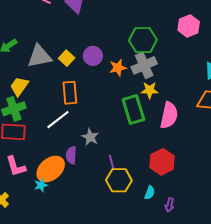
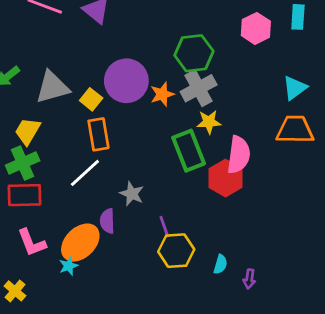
purple circle: (93, 56) -> (126, 81), size x1.6
yellow square: (67, 58) -> (91, 99), moved
red hexagon: (162, 162) -> (225, 178), moved

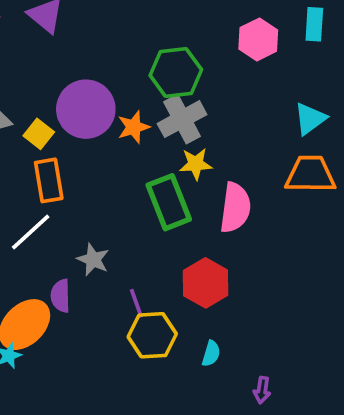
red hexagon: (225, 178) -> (206, 283), moved
purple arrow: (249, 279) -> (262, 390), moved

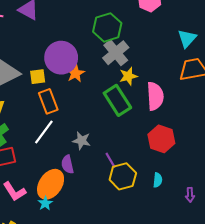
orange star: (134, 127) -> (76, 73), moved
yellow square: (39, 134) -> (38, 77), turned -35
red hexagon: (206, 283) -> (161, 139), moved

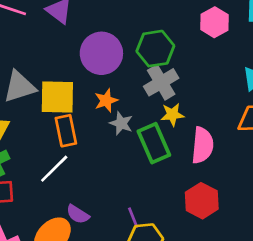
purple circle: (61, 58) -> (101, 53), moved
yellow square: (38, 77) -> (57, 97), size x1.8
gray star: (82, 141) -> (121, 123), moved
purple semicircle: (67, 164) -> (78, 214), turned -54

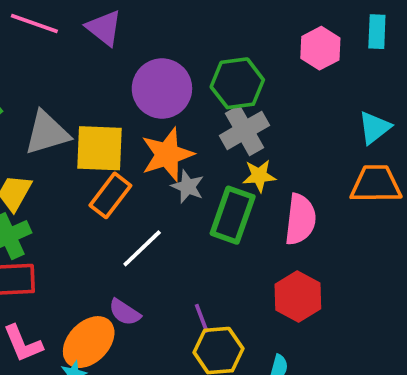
orange star: (106, 101) -> (167, 154), size x1.6
orange rectangle: (66, 131) -> (110, 195), turned 48
green rectangle: (154, 143) -> (233, 215), turned 42
white line: (54, 169) -> (142, 248), moved

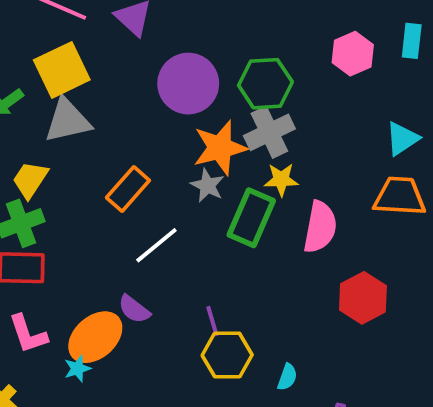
yellow square: (99, 148) -> (62, 70), moved, turned -32
orange star: (167, 154) -> (220, 148), moved
red hexagon: (298, 296) -> (363, 298), moved

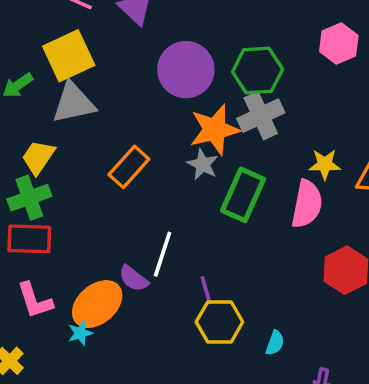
yellow star: (281, 180) -> (325, 164), moved
white line: (156, 245) -> (163, 254), moved, turned -33

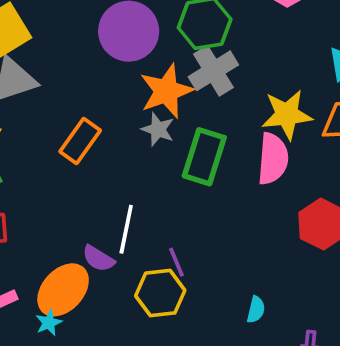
yellow star: (325, 164) -> (287, 115), size x1.5
yellow hexagon: (219, 322) -> (160, 293), moved

